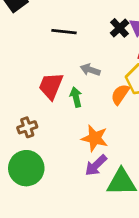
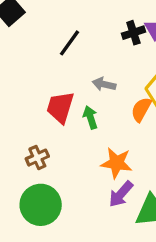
black cross: (120, 28) -> (133, 33), turned 30
black line: (64, 32) -> (69, 43), turned -55

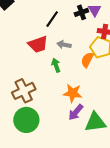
black line: (69, 43) -> (52, 19), moved
red trapezoid: (60, 107) -> (38, 44), moved, turned -125
brown cross: (37, 158) -> (24, 91), size x1.6

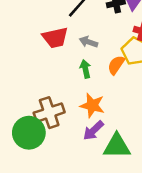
green arrow: (56, 65) -> (85, 69), moved
brown cross: (24, 91) -> (49, 113), moved

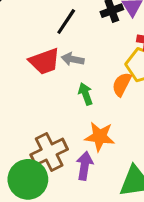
gray arrow: (89, 42) -> (73, 59), moved
purple arrow: (93, 130) -> (85, 166), moved, turned 150

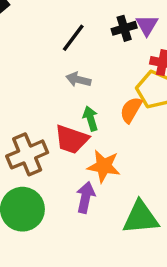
red trapezoid: (44, 61) -> (72, 139), moved, turned 36
brown cross: (49, 152) -> (27, 154), moved

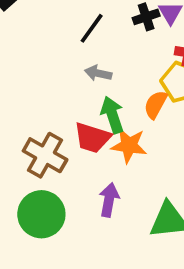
green arrow: (91, 118) -> (112, 115), size x1.4
brown cross: (27, 154) -> (45, 155), turned -36
orange star: (104, 166) -> (129, 145), moved

